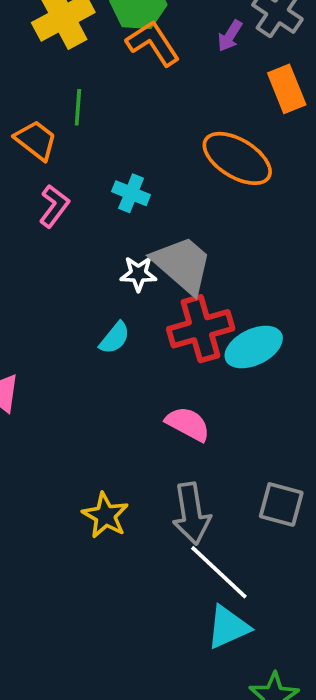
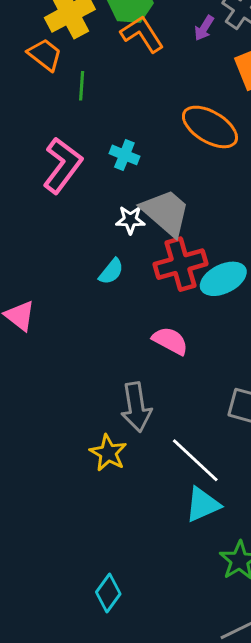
orange trapezoid: (36, 140) -> (45, 55), moved
pink L-shape: (54, 206) -> (63, 165), size x1.6
gray arrow: (191, 514) -> (136, 407), moved
yellow star: (105, 515) -> (108, 453), moved

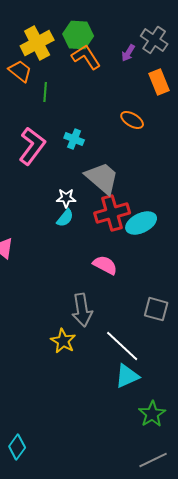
orange ellipse: (210, 127) -> (132, 120), size x0.6
white star: (130, 220) -> (66, 198), moved
cyan diamond: (108, 593) -> (17, 447), moved

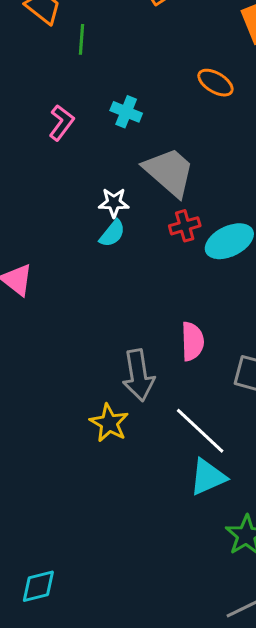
pink L-shape: (32, 146) -> (61, 123), size x0.6
red cross: (112, 213) -> (185, 226), size x0.6
pink semicircle: (105, 265) -> (192, 341), moved, turned 60
cyan diamond: (17, 447) -> (38, 586), turned 40

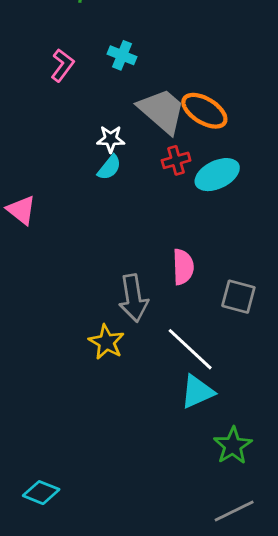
orange ellipse: (215, 83) -> (204, 111), moved, size x1.4
cyan diamond: (38, 586) -> (41, 493), turned 36

